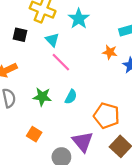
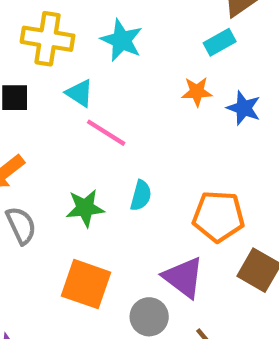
orange square: (34, 134) -> (86, 284), size x1.6

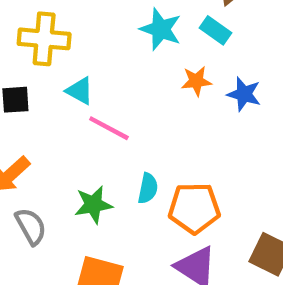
cyan star: (122, 40) -> (161, 29), moved
cyan rectangle: (220, 42) -> (215, 30), turned 68
orange pentagon: (218, 216) -> (194, 208), moved

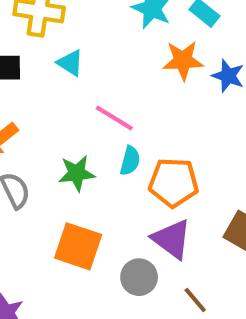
orange star: (196, 81) -> (183, 60), size x1.4
pink line: (109, 128) -> (114, 118), moved

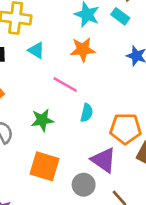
orange star: (183, 60) -> (83, 49), moved
cyan semicircle: (130, 161) -> (87, 113), moved
orange pentagon: (174, 182) -> (125, 129), moved

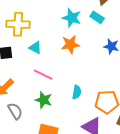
pink line: (65, 84) -> (43, 75), moved
green star: (42, 120) -> (44, 100), turned 30

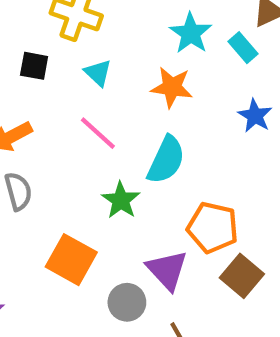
cyan semicircle: (77, 92) -> (166, 160), moved, size x1.6
green star: (44, 100) -> (121, 200), moved

